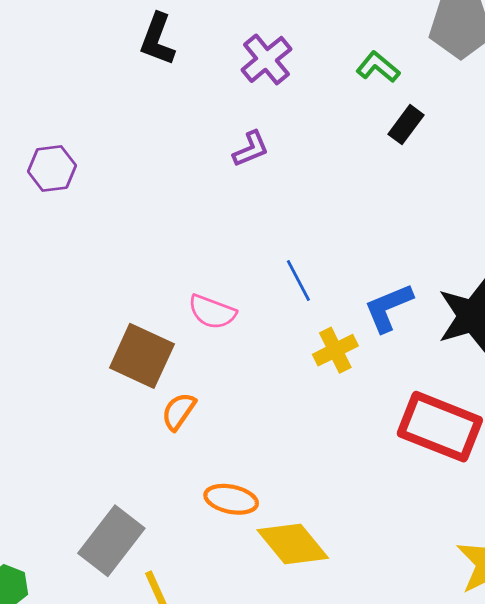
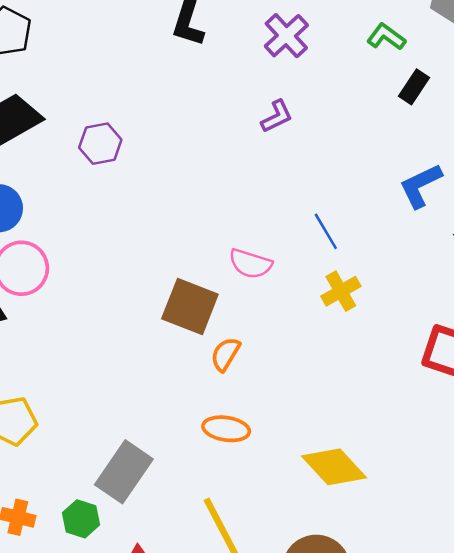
blue L-shape: (388, 308) -> (421, 186), moved
yellow cross: (335, 350) -> (341, 291), moved
orange ellipse: (231, 499) -> (226, 429), moved
gray rectangle: (111, 541) -> (124, 472), moved

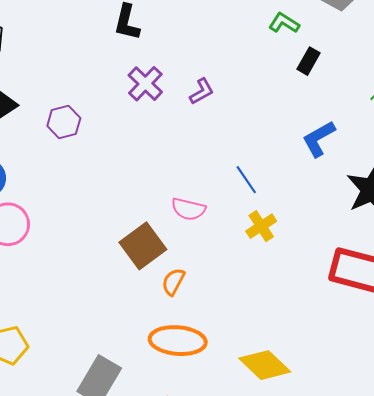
purple cross: (286, 36) -> (145, 84), moved
brown square: (190, 306) -> (143, 246), turned 36
orange ellipse: (226, 429) -> (178, 341), size x1.5

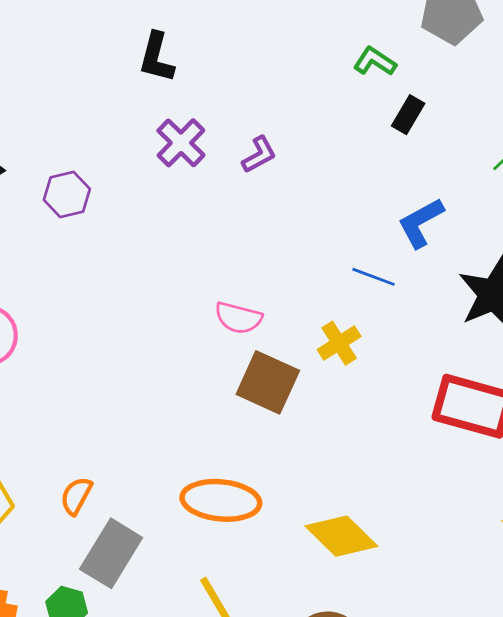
blue line: (246, 180) -> (373, 277), moved, turned -36
brown square: (143, 246) -> (268, 382), moved, turned -30
orange semicircle: (173, 282) -> (76, 496), moved

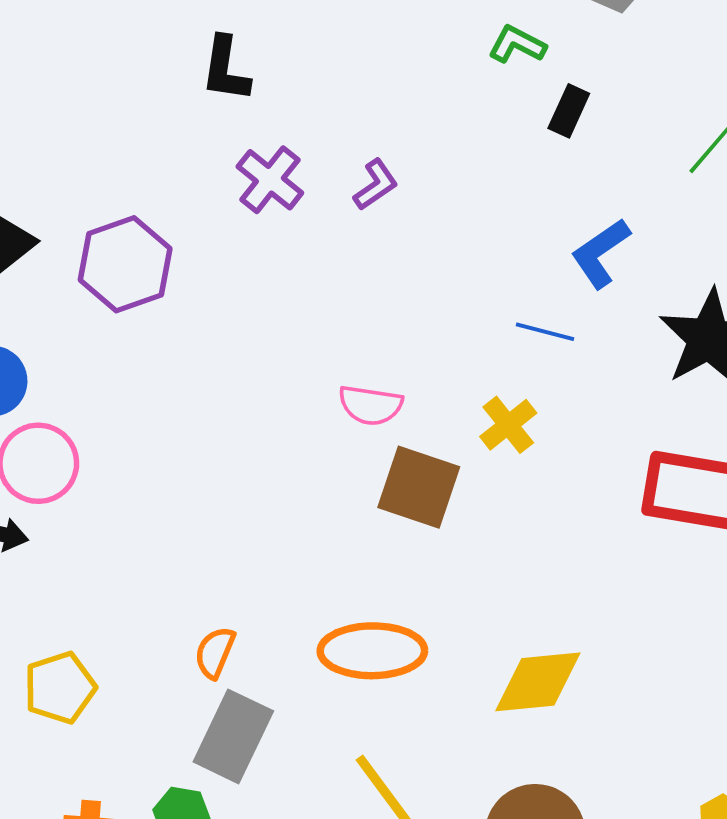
purple hexagon: (67, 194) -> (125, 264), size x1.5
orange semicircle: (76, 496) -> (215, 652), moved
yellow diamond: (341, 536) -> (538, 682), turned -44

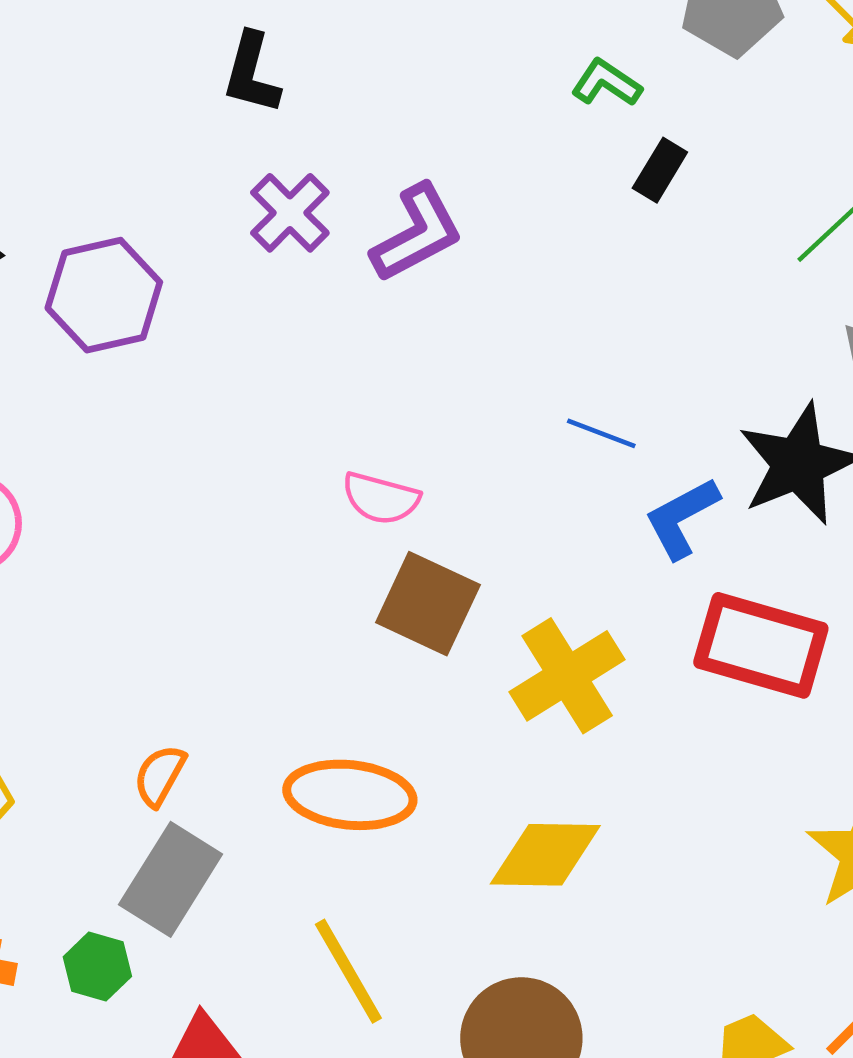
purple L-shape: (376, 185) -> (417, 233), size x1.6
blue L-shape: (600, 253) -> (682, 518), moved
yellow cross: (508, 425) -> (567, 676), moved, size x1.6

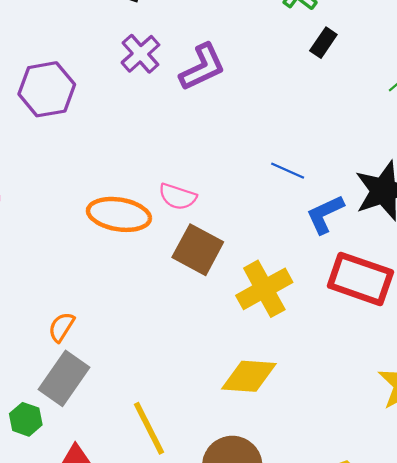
orange ellipse: (350, 795) -> (119, 214), moved

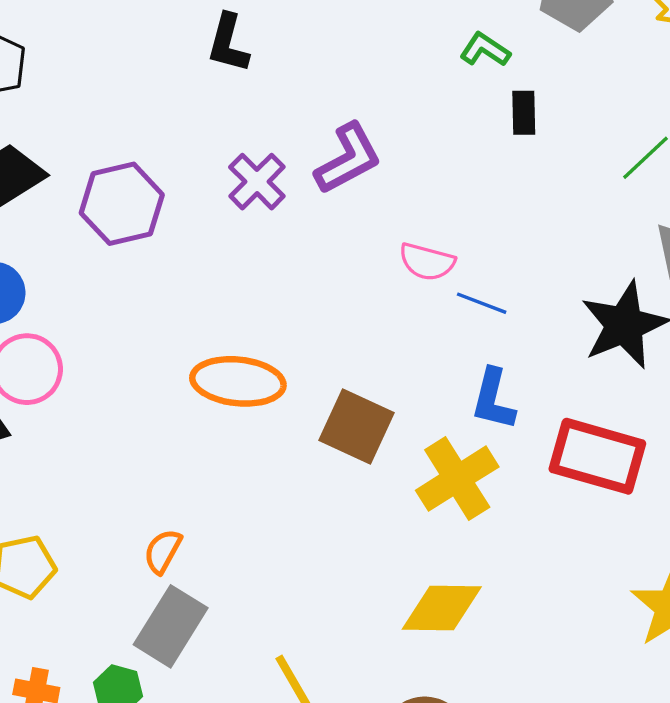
black rectangle: (323, 43) -> (524, 113), turned -32
purple cross: (140, 54) -> (257, 182), moved
pink semicircle: (178, 197) -> (427, 262), moved
blue L-shape: (325, 214) -> (493, 399), moved, turned -48

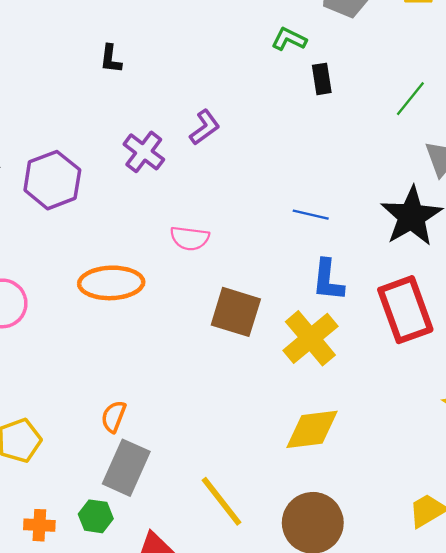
black L-shape: (228, 43) -> (111, 59), size x0.7
purple L-shape: (348, 159) -> (205, 127), size x0.7
pink semicircle: (427, 262) -> (190, 238), moved
orange ellipse: (238, 381) -> (111, 283), moved
red rectangle: (597, 456) -> (405, 310), turned 62

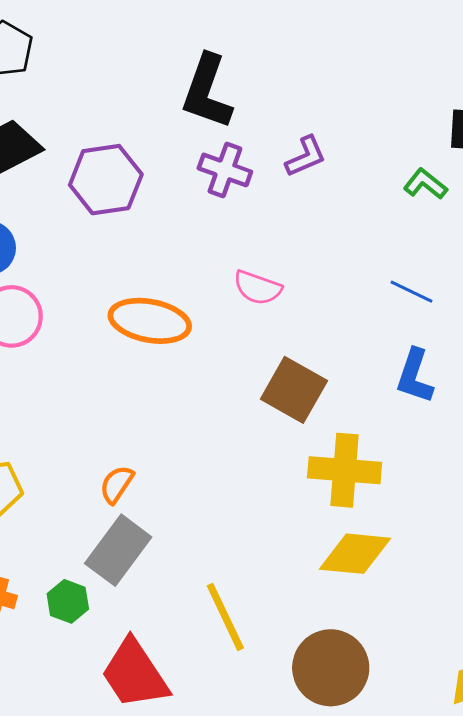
green L-shape: (289, 39) -> (425, 184), moved
black L-shape: (111, 59) -> (207, 92), moved, size x2.0
purple cross: (144, 152) -> (225, 170), turned -30
yellow cross: (310, 338) -> (345, 470), moved, turned 32

